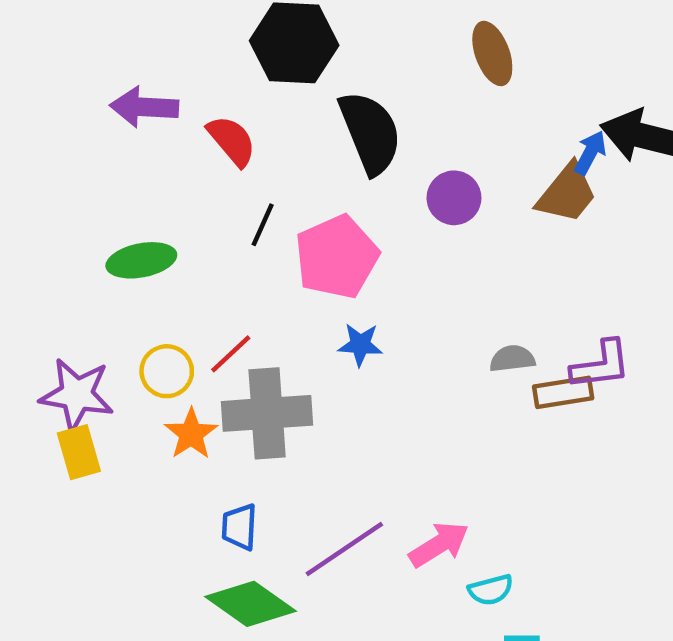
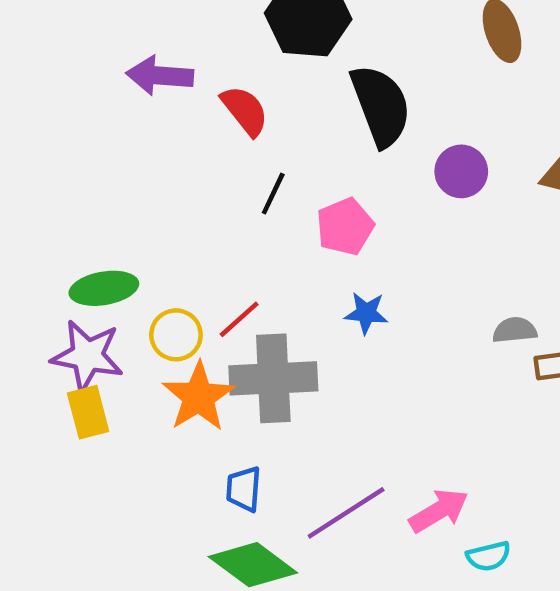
pink pentagon: (337, 257) -> (345, 227), size x0.7
green ellipse: (141, 260) -> (104, 288), moved
orange star: (191, 434) -> (199, 397), size x1.4

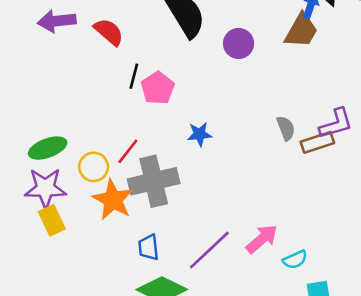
pink pentagon: (345, 227) -> (158, 88), moved
gray semicircle: (515, 330) -> (286, 128), turned 85

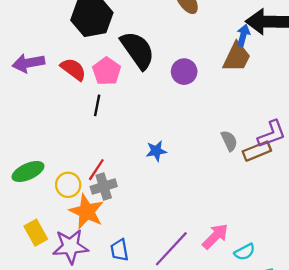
pink pentagon: (158, 88) -> (107, 71), moved
gray cross: (154, 181) -> (104, 186), moved, size x0.6
purple star: (45, 188) -> (70, 247), moved

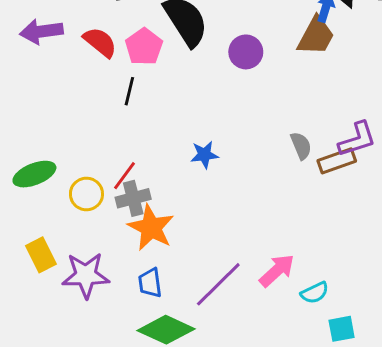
orange star: (87, 212) -> (151, 228), moved

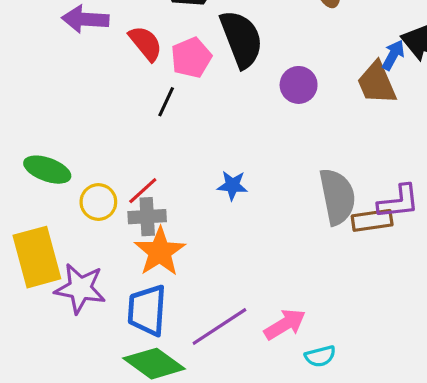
brown trapezoid: (316, 36) -> (377, 83), turned 117
gray semicircle: (301, 146) -> (337, 197), size x1.8
green ellipse: (34, 174) -> (47, 170), turned 30
yellow rectangle: (41, 255) -> (37, 257), size x1.6
blue trapezoid: (150, 283) -> (147, 310), size x1.6

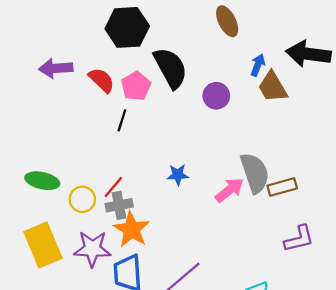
blue arrow: (393, 55) -> (258, 65), moved
purple L-shape: (398, 202) -> (299, 239), moved
purple star: (80, 288) -> (92, 249), moved
pink arrow: (285, 324) -> (229, 190), moved

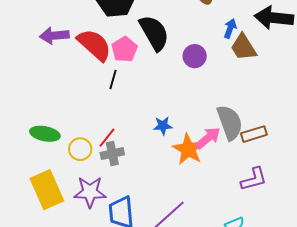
red semicircle: (102, 80) -> (94, 45), size x1.5
orange star: (132, 230) -> (188, 149), moved
purple L-shape: (299, 239) -> (254, 179), moved

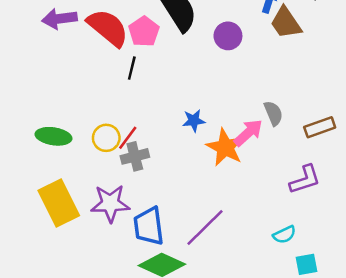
gray semicircle: (230, 123) -> (273, 113), size x0.6
brown rectangle: (254, 134) -> (320, 127), moved
yellow circle: (80, 149) -> (106, 138), moved

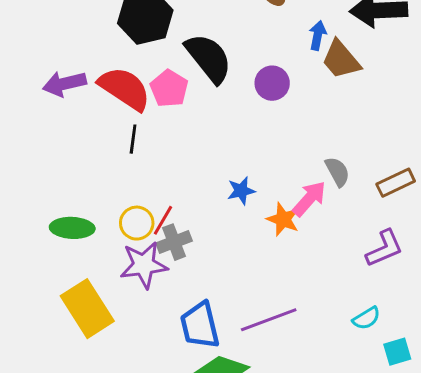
black line: (132, 68) -> (133, 139), moved
orange star: (225, 147) -> (283, 219), size x0.7
purple star: (110, 203) -> (144, 265), moved
purple line: (205, 228) -> (269, 320), turned 30

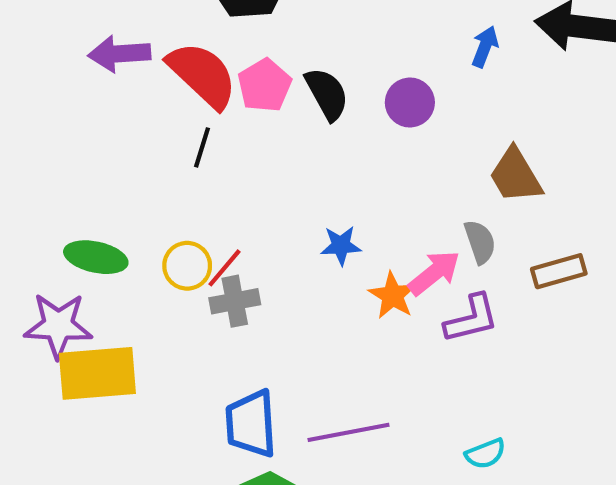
black semicircle: (209, 58) -> (327, 94), moved, size x0.7
brown trapezoid: (341, 60) -> (516, 176), moved
purple L-shape: (384, 248) -> (471, 319), moved
purple star: (144, 265) -> (58, 326), moved
yellow rectangle: (87, 309) -> (97, 373), turned -72

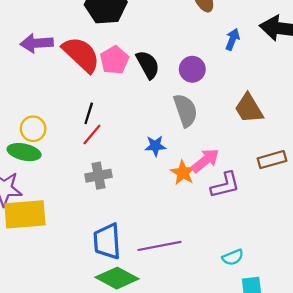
black line: (202, 147) -> (89, 113), moved
gray semicircle: (480, 242) -> (185, 110), moved, size x1.4
yellow circle: (187, 266) -> (33, 129), moved
red line: (225, 268) -> (92, 135), moved

